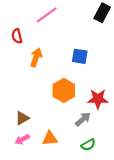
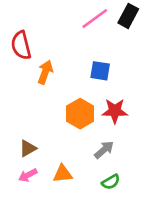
pink line: (47, 15) -> (95, 19), moved
red semicircle: (17, 36) -> (21, 45), size x1.5
red star: (98, 99) -> (115, 111), moved

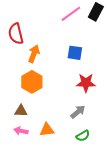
orange hexagon: (80, 114) -> (32, 82), moved
brown triangle: (28, 148) -> (21, 111), turned 32
pink arrow: (28, 175) -> (21, 131), turned 40

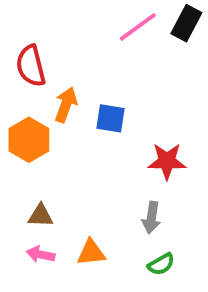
blue square: (75, 53) -> (111, 118), moved
orange hexagon: (32, 82) -> (29, 140), moved
gray arrow: (78, 112) -> (151, 218), turned 140

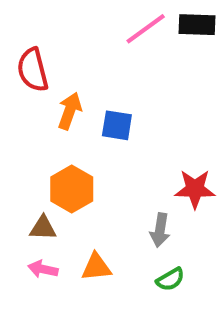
black rectangle: (186, 23) -> (197, 25), turned 64
orange hexagon: (29, 140) -> (72, 189), moved
red star: (167, 161) -> (195, 189), moved

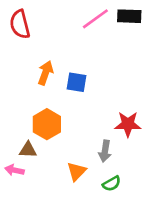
red semicircle: (33, 70) -> (20, 24), moved
orange triangle: (96, 267) -> (77, 171), moved, turned -40
pink arrow: (43, 269) -> (14, 170), moved

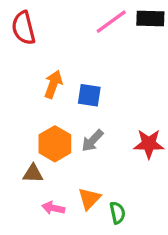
gray arrow: (105, 151) -> (92, 141), moved, turned 35
pink arrow: (14, 170) -> (53, 208), moved
green semicircle: (112, 184) -> (117, 213), moved, turned -72

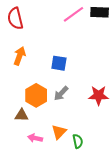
orange arrow: (53, 84) -> (19, 56), moved

